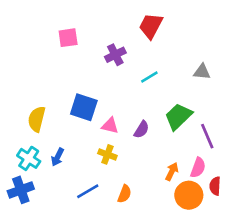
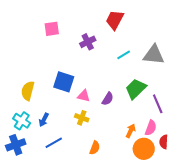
gray triangle: (202, 72) -> (154, 55), size x1.6
cyan line: (149, 77) -> (124, 55), moved
blue line: (88, 191) -> (54, 143), moved

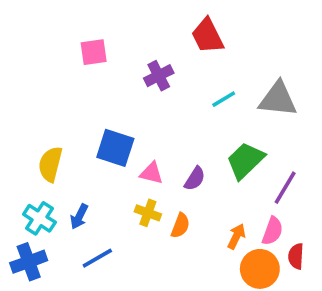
red trapezoid: (115, 20) -> (207, 36), turned -55
purple line: (158, 104) -> (285, 188), turned 54
orange semicircle: (95, 148) -> (180, 226), moved

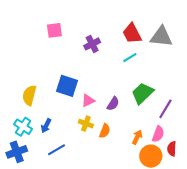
red trapezoid: (207, 36) -> (132, 34), moved
gray triangle: (278, 99) -> (161, 37), moved
pink triangle: (151, 173) -> (88, 101), turned -40

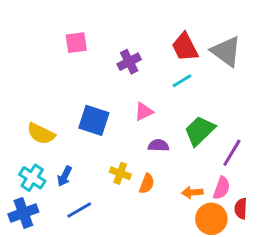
gray triangle: (161, 37) -> (226, 51), turned 30
yellow semicircle: (29, 95) -> (41, 134), turned -78
pink triangle: (88, 101) -> (144, 112), moved
purple semicircle: (113, 104) -> (158, 145), turned -120
orange arrow: (137, 137) -> (192, 192), turned -120

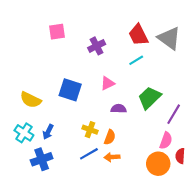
orange arrow: (192, 192) -> (112, 157), moved
blue line: (79, 210) -> (89, 154), moved
blue cross: (23, 213) -> (42, 159), moved

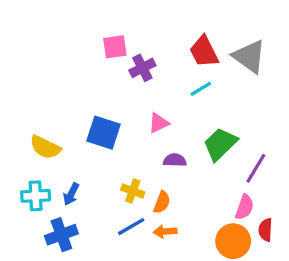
pink square: (57, 32) -> (115, 47), moved
cyan cross: (24, 133) -> (36, 196), turned -36

